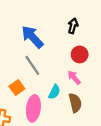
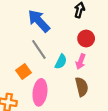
pink arrow: (74, 78) -> (81, 62), turned -120
cyan semicircle: (54, 92) -> (61, 62), moved

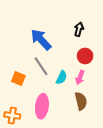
orange square: (23, 71) -> (18, 79), moved, turned -32

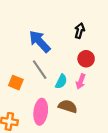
brown semicircle: (81, 101) -> (68, 106), moved, turned -60

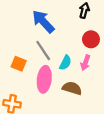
pink ellipse: (41, 112) -> (44, 79), moved

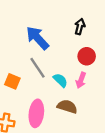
cyan semicircle: (65, 63) -> (60, 80), turned -72
pink ellipse: (44, 79) -> (36, 113), moved

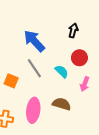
cyan semicircle: (60, 80) -> (62, 71), moved
pink arrow: (81, 80) -> (85, 84), moved

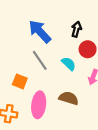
black arrow: (73, 30) -> (76, 29), moved
orange square: (11, 81) -> (20, 81), moved

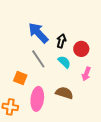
black arrow: (76, 29) -> (61, 41), moved

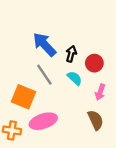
orange square: (20, 78) -> (24, 97), size x1.5
brown semicircle: (64, 93) -> (96, 120), moved, turned 48
pink ellipse: (37, 99) -> (43, 121), turned 65

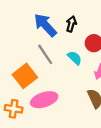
black arrow: (71, 54) -> (71, 24), moved
orange square: (24, 97) -> (25, 76), turned 30

